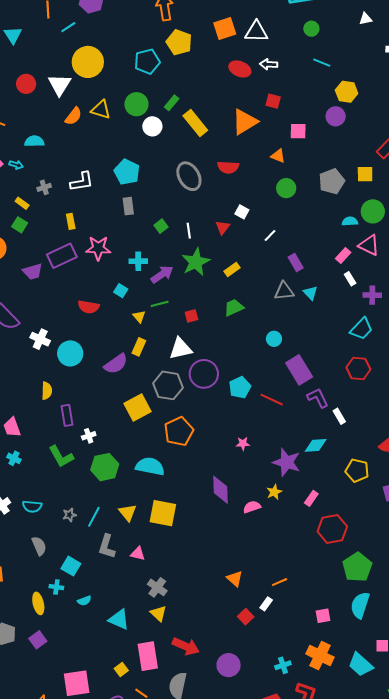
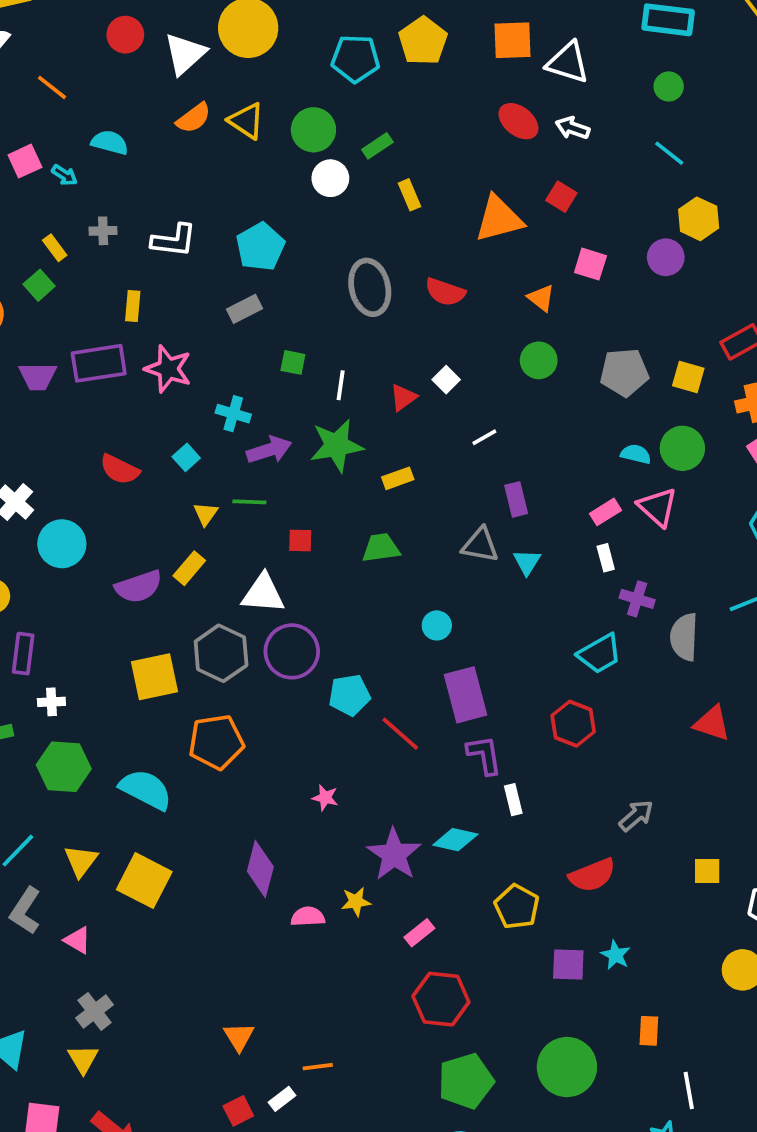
yellow rectangle: (195, 123) -> (409, 195), size x0.6
gray rectangle: (128, 206) -> (245, 309), turned 54
green square: (161, 226) -> (293, 362), turned 32

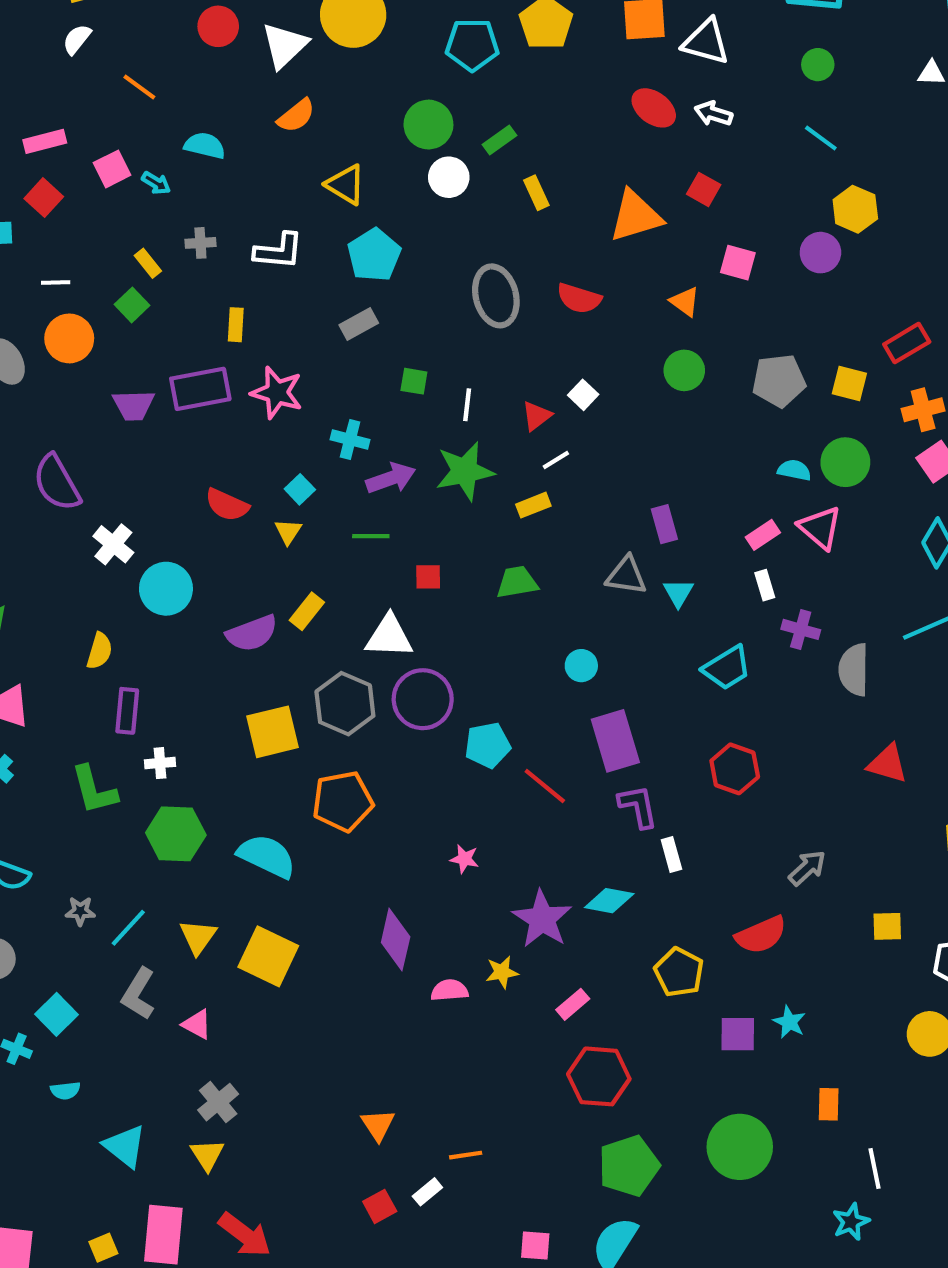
yellow triangle: (246, 121) -> (346, 185), moved
white line: (484, 437) -> (556, 460), moved
yellow triangle: (206, 514) -> (288, 532), moved
cyan trapezoid: (600, 654) -> (727, 668), moved

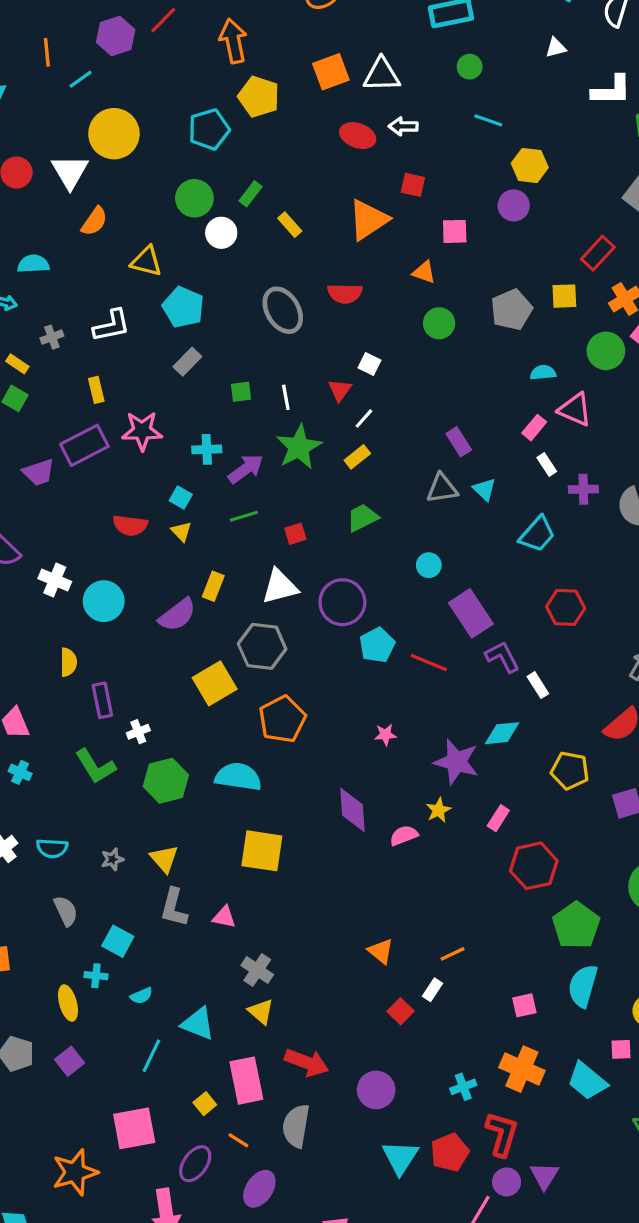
green circle: (845, 462) -> (606, 351), moved
purple circle: (423, 699) -> (342, 602), moved
cyan line: (128, 928) -> (151, 1056), moved
yellow triangle: (198, 937) -> (164, 859), moved

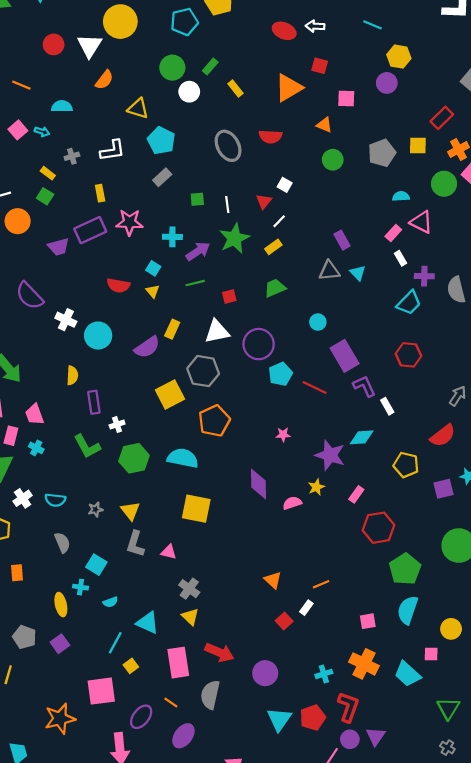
cyan trapezoid: (537, 534) -> (409, 303), moved
yellow square: (205, 1104) -> (131, 666), moved

